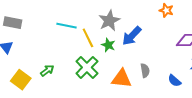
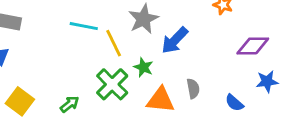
green star: (108, 45) -> (143, 67), moved
green arrow: (47, 70) -> (70, 104), moved

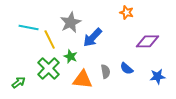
blue star: (267, 81) -> (158, 76), moved
blue semicircle: (234, 103) -> (127, 68), moved

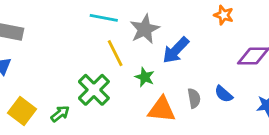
cyan line: (29, 27) -> (104, 18), moved
green cross: (49, 68) -> (94, 90), moved
green arrow: (19, 82) -> (60, 114), moved

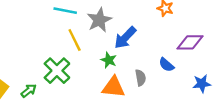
green star: (145, 77) -> (109, 60), moved
blue semicircle: (224, 94) -> (166, 65), moved

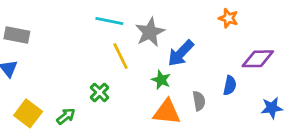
blue semicircle: (166, 65) -> (230, 85), turned -119
green cross: (57, 71) -> (100, 92), size x0.6

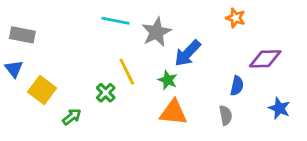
yellow line: (121, 56) -> (127, 72), moved
gray semicircle: (199, 101) -> (226, 115), moved
blue star: (272, 108) -> (279, 108), turned 30
yellow square: (28, 113) -> (42, 90), moved

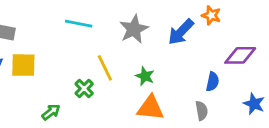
cyan line: (116, 21) -> (79, 24), moved
blue arrow: (188, 53) -> (181, 32), moved
yellow square: (42, 90) -> (23, 65), moved, turned -36

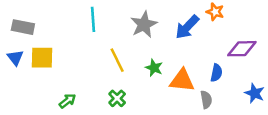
cyan line: (79, 24) -> (93, 19), turned 75
green cross: (84, 89) -> (117, 98), moved
orange triangle: (150, 108) -> (182, 80), moved

